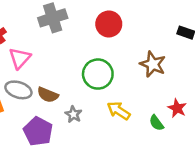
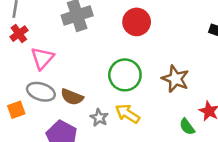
brown star: (153, 64) -> (175, 79), moved
yellow arrow: (119, 111) -> (128, 114), moved

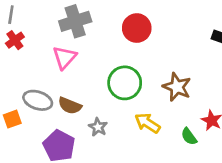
pink triangle: (42, 58) -> (64, 57), moved
yellow arrow: (128, 114) -> (147, 123), moved

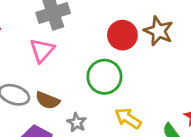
red circle: (137, 28) -> (122, 35), moved
brown star: (177, 87) -> (159, 31), moved

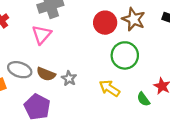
green circle: (104, 77) -> (125, 55), moved
gray star: (77, 123) -> (69, 78), moved

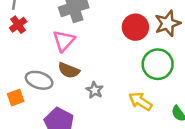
brown star: (134, 19) -> (168, 23), turned 30
brown semicircle: (46, 74) -> (69, 70), moved

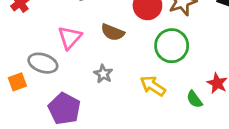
pink triangle: (64, 41) -> (70, 38), moved
brown semicircle: (69, 70) -> (113, 32), moved

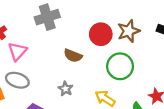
pink triangle: (70, 38) -> (17, 51), moved

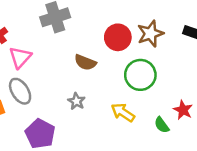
gray ellipse: (17, 80) -> (20, 91), turned 40

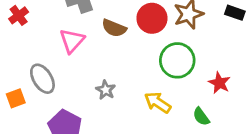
pink triangle: (20, 57) -> (72, 41), moved
brown semicircle: (85, 62) -> (114, 28), moved
red star: (183, 110) -> (219, 83), moved

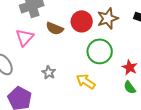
green semicircle: (201, 117) -> (130, 87), moved

